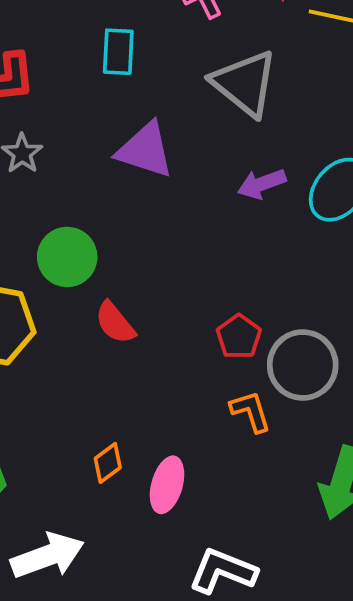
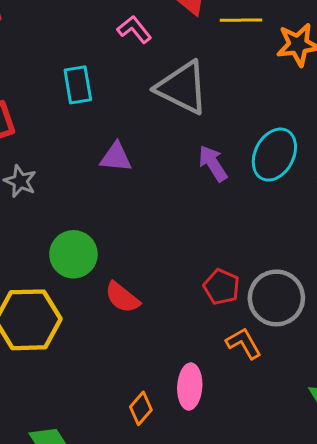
purple triangle: (145, 150) -> (116, 157), size x0.7
purple arrow: (262, 184) -> (213, 163), turned 90
pink ellipse: (167, 485) -> (190, 386), moved

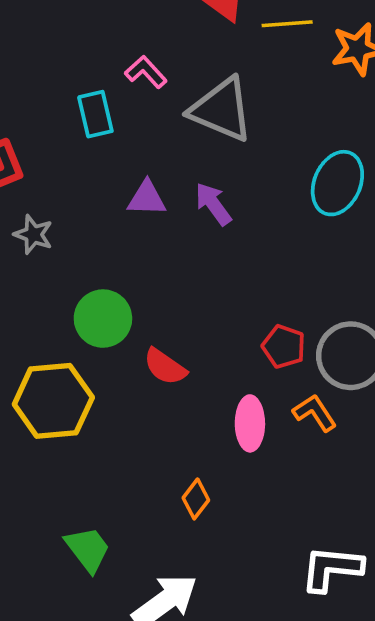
pink L-shape: (134, 29) -> (146, 72), moved
purple arrow: (213, 163) -> (213, 204), moved
pink ellipse: (190, 386) -> (250, 423), moved

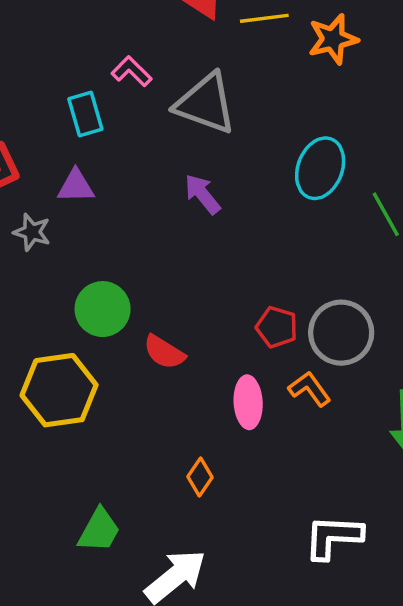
purple triangle: (147, 198) -> (76, 186), moved
green trapezoid: (88, 549) -> (99, 530), turned 69

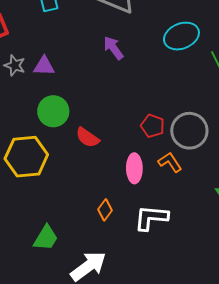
cyan ellipse: (320, 168) -> (181, 36), turned 44
purple triangle: (76, 186) -> (44, 66), moved
white L-shape: (333, 537) -> (151, 218), moved

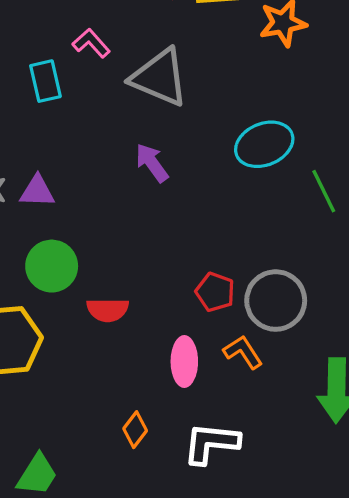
red semicircle: (88, 137) -> (108, 310), turned -35

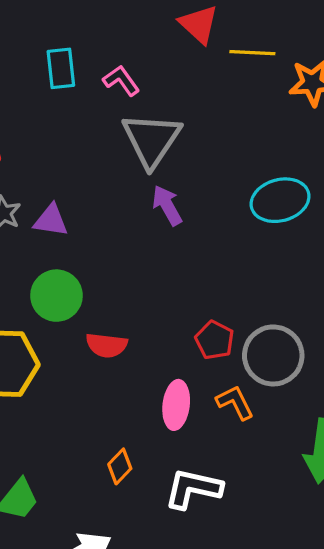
gray triangle: (159, 77) -> (152, 140), moved, turned 34
cyan rectangle: (45, 81) -> (61, 68), moved

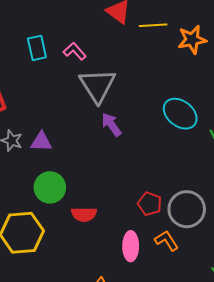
cyan ellipse: (280, 200) -> (180, 114), turned 60

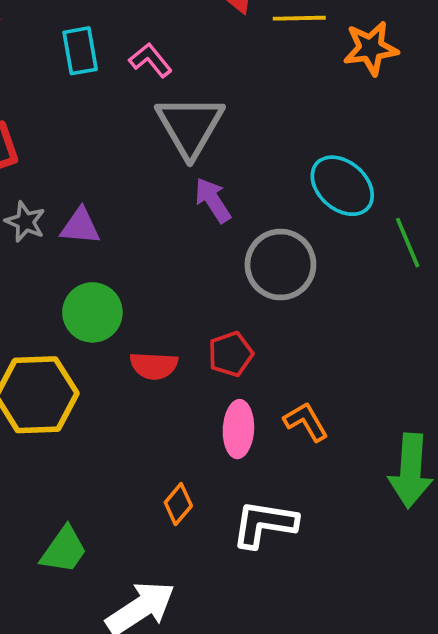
red pentagon: (150, 204) -> (231, 354), moved, turned 30
gray circle: (187, 209) -> (280, 265), moved

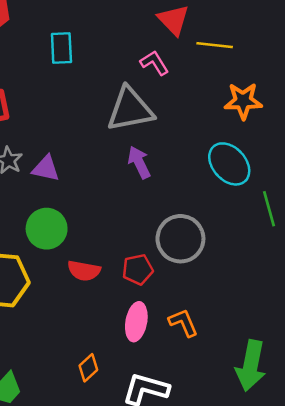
orange star: (371, 48) -> (243, 101), moved
pink L-shape: (151, 60) -> (154, 63), moved
gray triangle: (190, 126) -> (130, 109), turned 42
gray circle: (280, 265) -> (180, 239), moved

